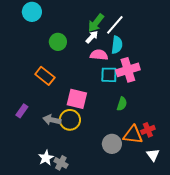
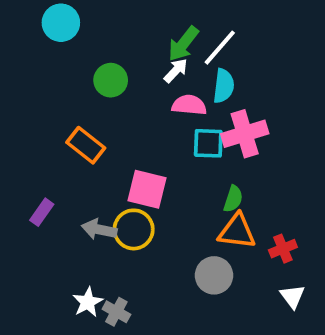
orange triangle: (133, 135) -> (237, 231), moved

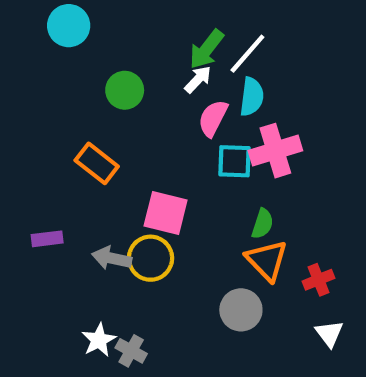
pink semicircle: (189, 105) -> (213, 118), turned -68
purple rectangle: (42, 212) -> (47, 239), turned 48
orange triangle: (237, 231) -> (267, 260), turned 39

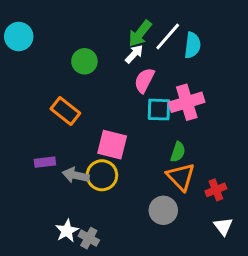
cyan circle: (69, 26) -> (19, 37), moved
cyan semicircle: (252, 97) -> (193, 45), moved
purple rectangle: (47, 239) -> (45, 162), moved

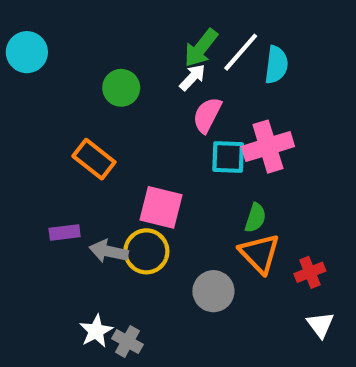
gray circle: (163, 210) -> (213, 291), moved

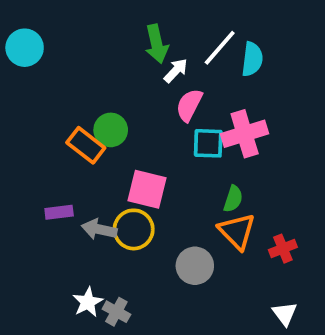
green arrow: (201, 48) -> (157, 44), moved, turned -51
green circle: (121, 88) -> (111, 130), moved
white triangle: (320, 325) -> (285, 314), moved

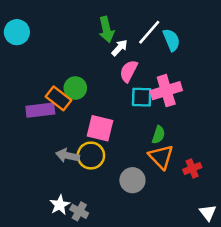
cyan semicircle: (252, 59) -> (171, 40), turned -30
purple rectangle: (59, 212) -> (40, 110), moved, size x1.5
white triangle: (285, 314) -> (208, 213), moved

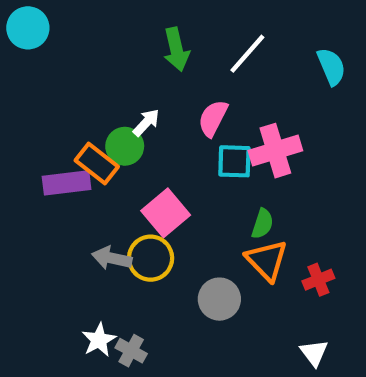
cyan circle: (17, 32) -> (28, 28), moved
cyan semicircle: (171, 40) -> (331, 67), moved
white arrow: (119, 48) -> (146, 123), moved
pink square: (100, 128) -> (166, 213), turned 36
white triangle: (208, 213) -> (314, 353), moved

